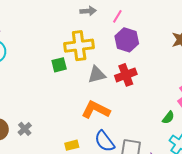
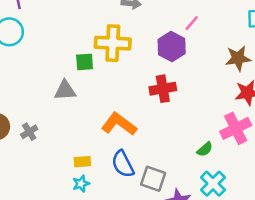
pink line: (117, 16) -> (192, 23), moved
gray triangle: (97, 75) -> (65, 90), moved

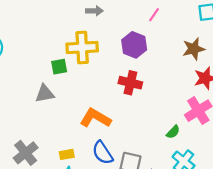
pink line: (192, 23) -> (154, 15), moved
red cross: (163, 89) -> (130, 83), turned 30
gray cross: (29, 132) -> (26, 153), moved, size x1.6

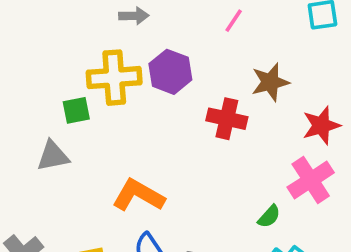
purple hexagon: (134, 45) -> (170, 72), moved
brown star: (194, 49) -> (270, 82), moved
red cross: (130, 83) -> (227, 119), moved

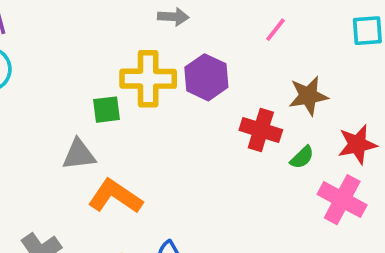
pink cross: (311, 180) -> (342, 200), turned -33
orange L-shape: (138, 195) -> (115, 196), moved
green semicircle: (269, 216) -> (302, 157), moved

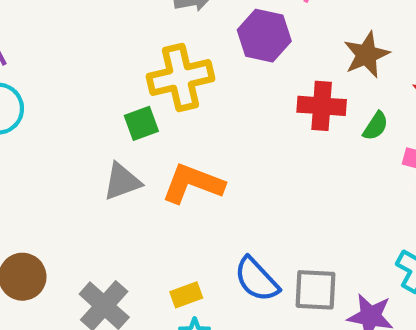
purple hexagon: (206, 77) -> (264, 36), moved
orange L-shape: (115, 196) -> (193, 184), moved

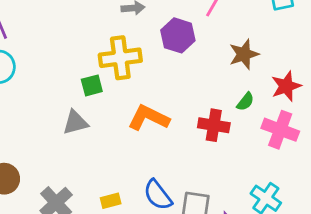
red cross: (322, 106) -> (214, 125), moved
orange L-shape: (193, 184) -> (149, 118), moved

